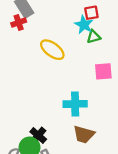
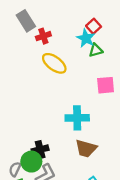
red square: (91, 13) -> (94, 26), turned -32
red cross: (19, 23) -> (43, 36), moved
black cross: (38, 135) -> (40, 150), turned 35

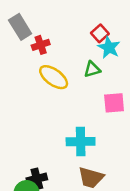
cyan star: (86, 38) -> (109, 47), moved
green triangle: (96, 50) -> (92, 69), moved

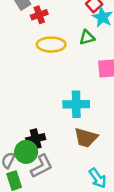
yellow ellipse: (54, 77) -> (51, 45), turned -36

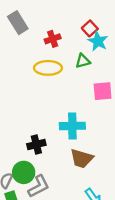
red cross: (39, 15) -> (53, 39), moved
black cross: (36, 139) -> (36, 145), moved

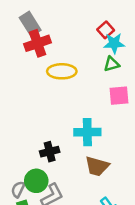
red cross: (53, 39) -> (37, 43), moved, size x1.5
cyan star: (98, 41) -> (114, 43), turned -30
green triangle: (83, 61) -> (112, 64), moved

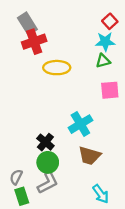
red square: (106, 30) -> (110, 21), moved
cyan cross: (87, 132) -> (80, 124), turned -30
black cross: (50, 152) -> (45, 142), turned -36
green circle: (36, 181) -> (48, 162), moved

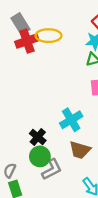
yellow ellipse: (57, 68) -> (49, 36), moved
gray L-shape: (48, 183) -> (52, 169), moved

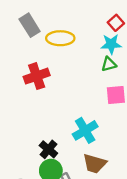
red cross: (27, 41) -> (37, 76), moved

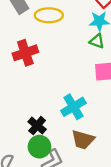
green triangle: (109, 64) -> (97, 41), turned 35

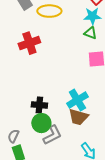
cyan cross: (73, 107) -> (77, 100), moved
black cross: (37, 126) -> (39, 105), turned -35

